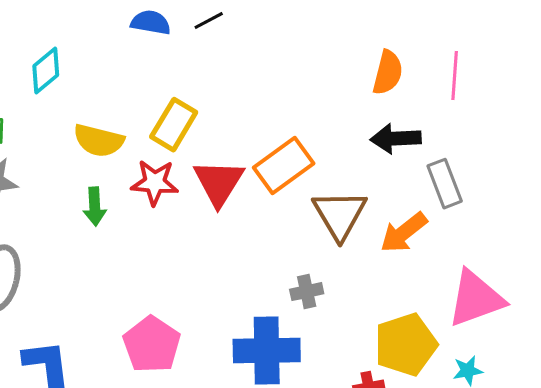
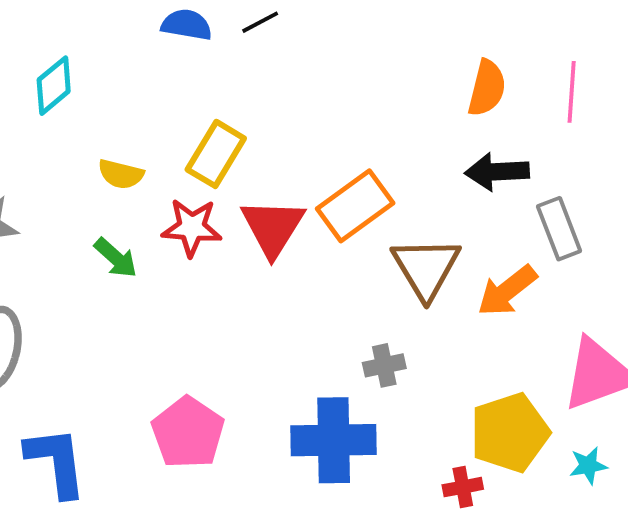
yellow semicircle: (99, 141) -> (121, 174), size x0.7
green arrow: (95, 207) -> (116, 258), turned -45

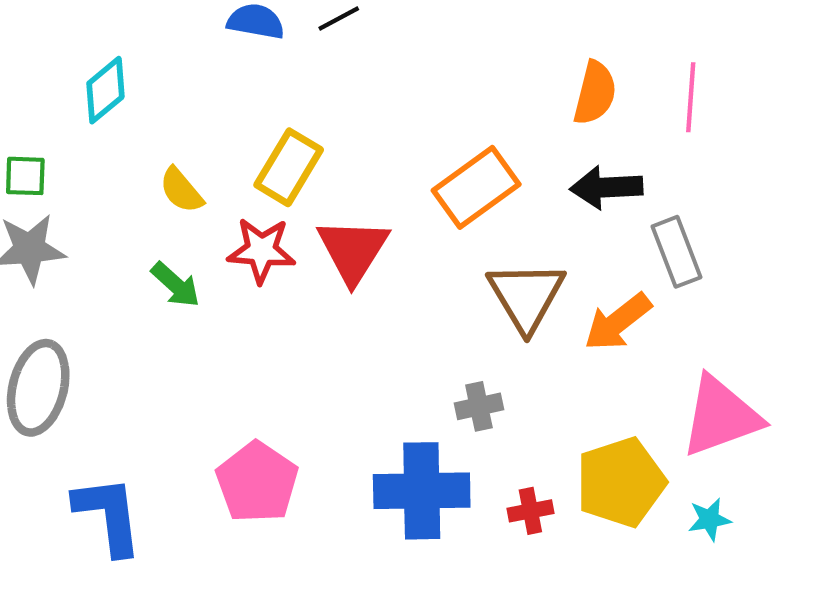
yellow semicircle: (121, 174) -> (181, 190), turned 36
orange rectangle: (355, 206) -> (476, 187), moved
red cross: (463, 487) -> (530, 511), moved

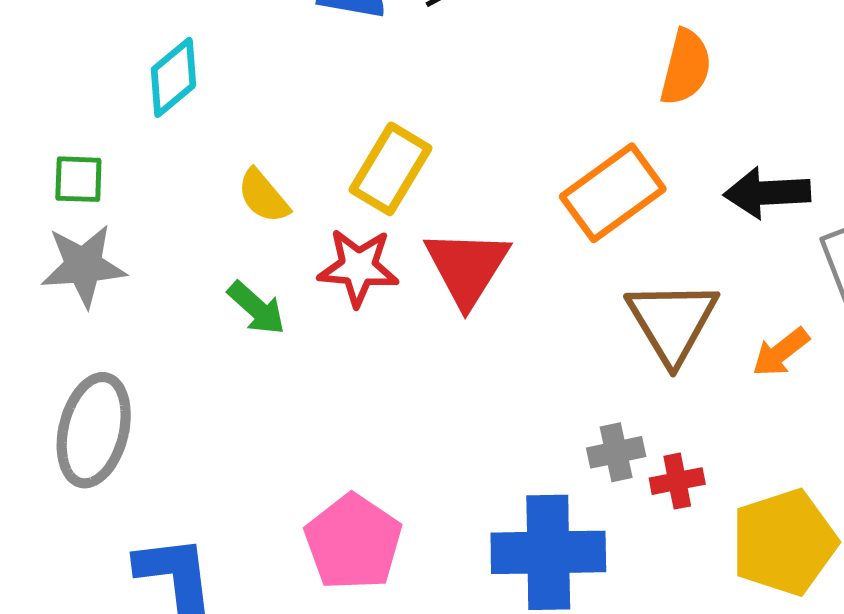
orange semicircle: (595, 93) -> (686, 67), moved
orange arrow: (618, 322) -> (781, 352), size x0.7
red cross: (530, 511) -> (677, 481), moved

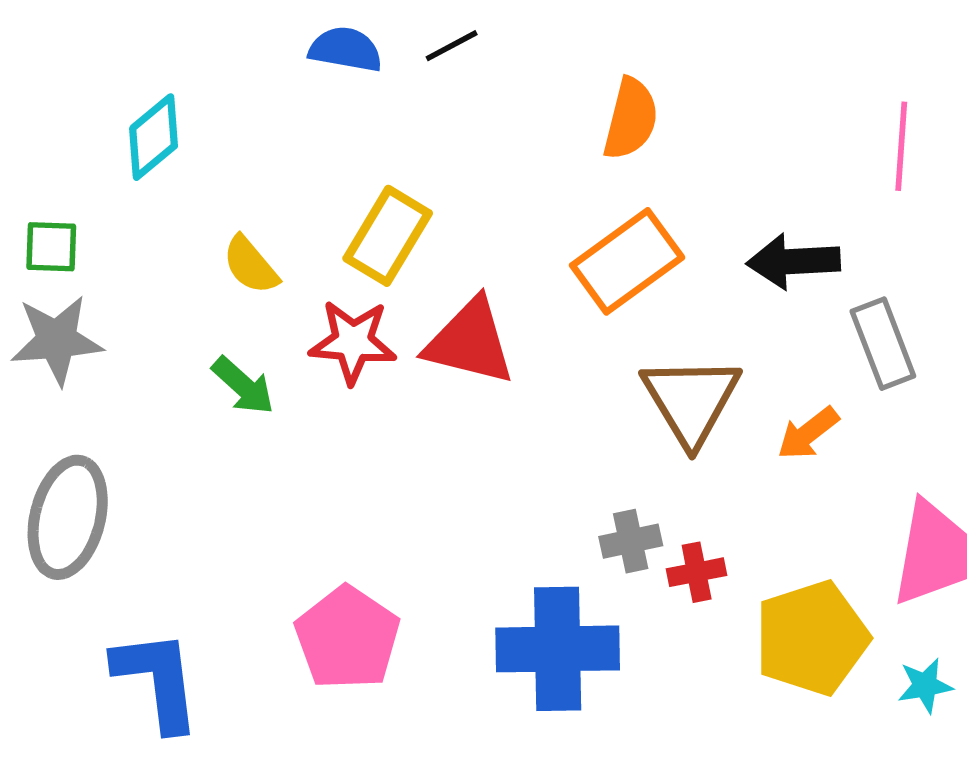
orange semicircle: (686, 67) -> (631, 119), moved
red triangle: (467, 267) -> (470, 342), turned -48

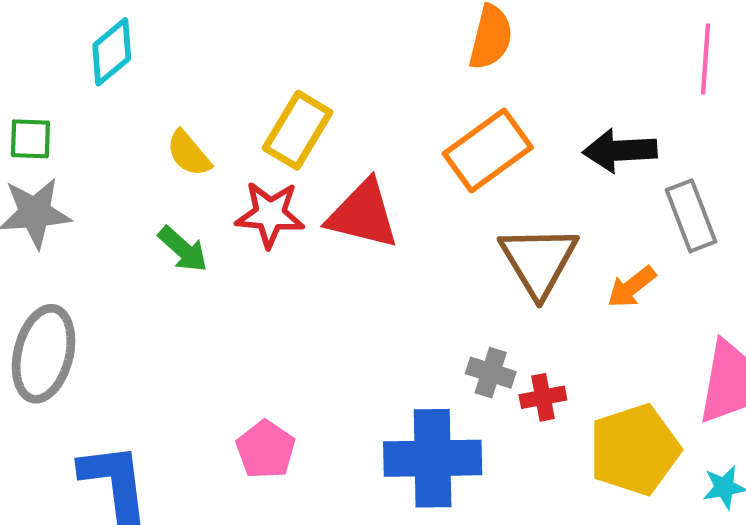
gray cross: (631, 541) -> (491, 373), turned 30
pink pentagon: (347, 638) -> (266, 450), size x0.7

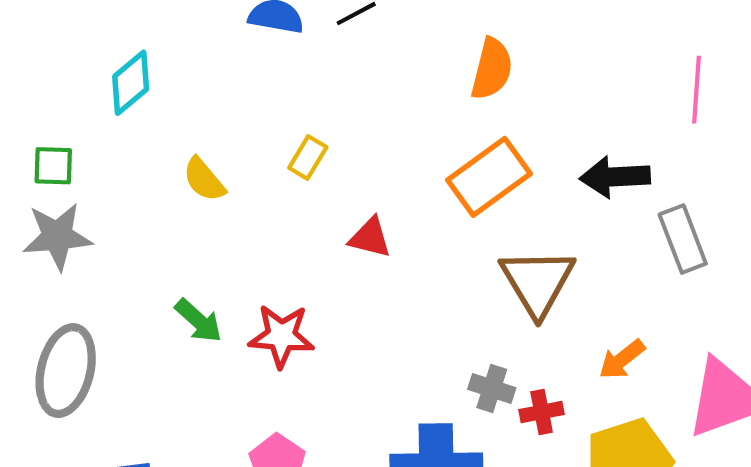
yellow rectangle: (298, 130) -> (308, 157), size x0.6
red star: (270, 214) -> (281, 336), moved
red triangle: (363, 214) -> (370, 238), size x0.6
green arrow: (183, 249) -> (198, 321), moved
orange arrow: (631, 287) -> (622, 359), moved

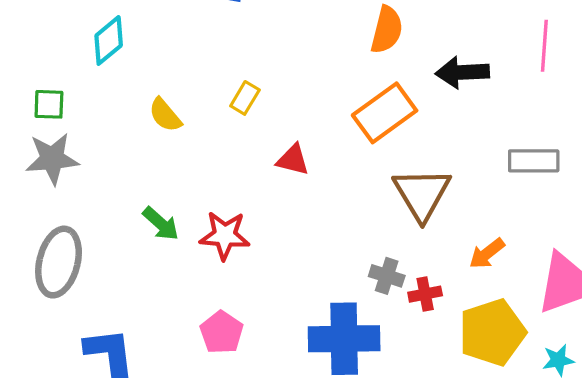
black arrow: (615, 177) -> (462, 72), moved
gray rectangle: (683, 239) -> (534, 161), turned -69

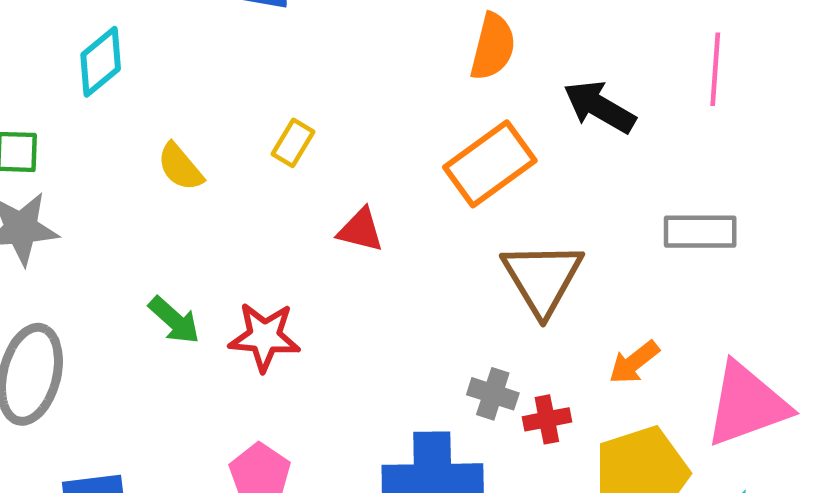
black arrow: (462, 72) -> (600, 107), turned 33

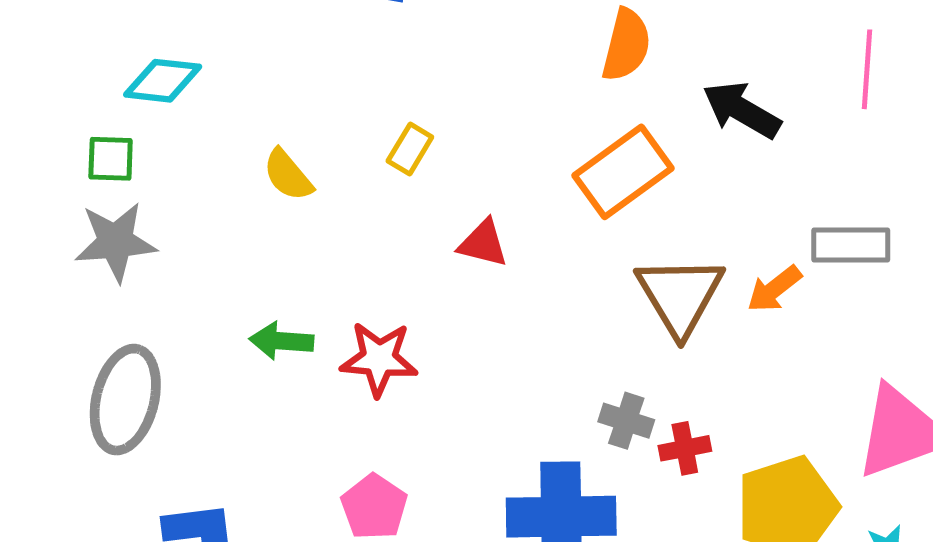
cyan diamond: (101, 62) -> (163, 81), moved, turned 46
green arrow: (174, 320) -> (281, 341), turned 142
orange arrow: (634, 362) -> (774, 289), moved

